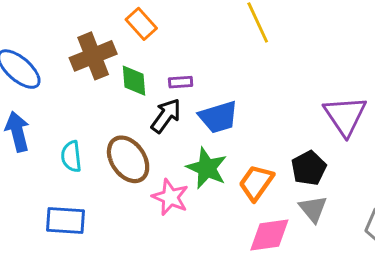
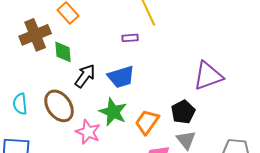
purple rectangle: (181, 82) -> (130, 38), moved
purple triangle: (345, 116) -> (208, 76), turned 44

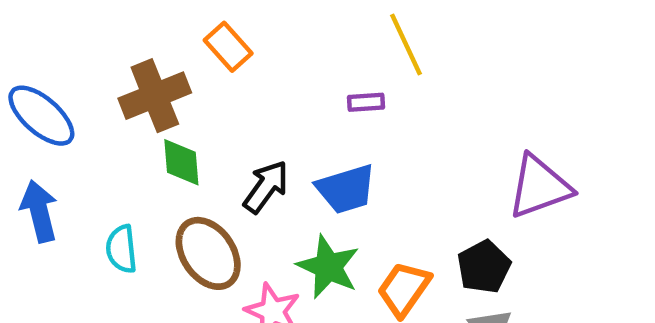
green diamond: (63, 52) -> (181, 162), moved

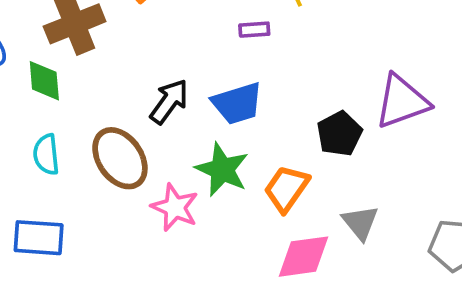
green diamond: (181, 162) -> (44, 81), moved
black pentagon: (484, 267) -> (339, 134), moved

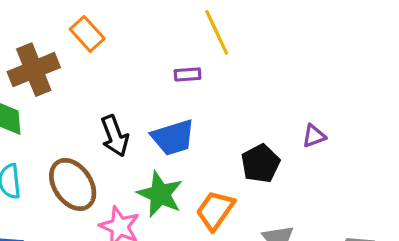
black arrow: (169, 101) -> (115, 136), turned 123
purple triangle: (402, 101) -> (314, 136), size x0.5

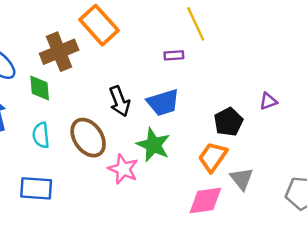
orange rectangle: (87, 34) -> (99, 25), size x1.5
orange trapezoid: (215, 210) -> (213, 157), moved

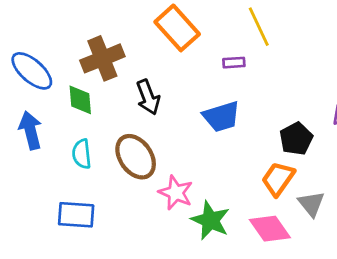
orange rectangle: (99, 25) -> (177, 28), moved
black arrow: (120, 101) -> (148, 97), moved
green star: (153, 145) -> (210, 220), moved
pink diamond: (205, 200) -> (270, 229), turned 63

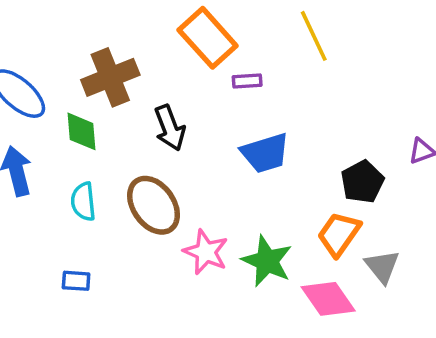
purple rectangle: (234, 63) -> (247, 81), moved
blue rectangle: (76, 215) -> (76, 281), size x0.6
green star: (210, 220) -> (267, 261), moved

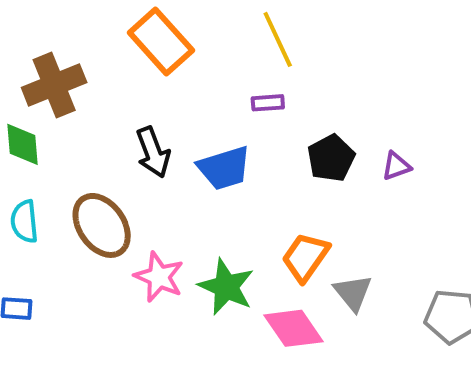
purple rectangle: (247, 81) -> (268, 103), moved
black arrow: (170, 128) -> (153, 152), moved
black pentagon: (362, 182) -> (331, 158), moved

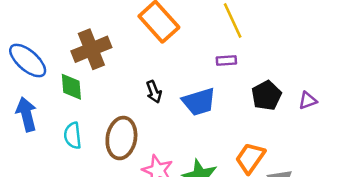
black arrow: (153, 152) -> (154, 92), size x0.7
brown ellipse: (102, 225) -> (121, 138), turned 45

